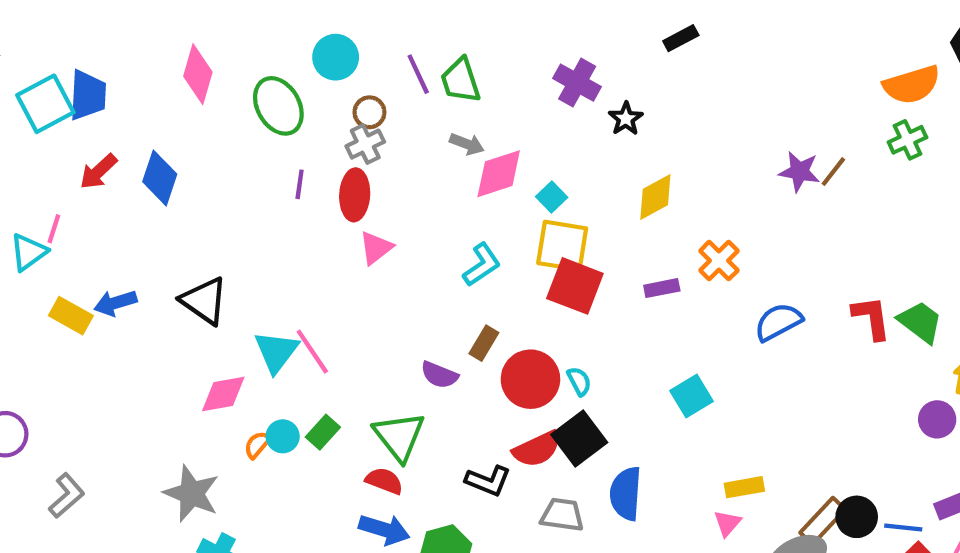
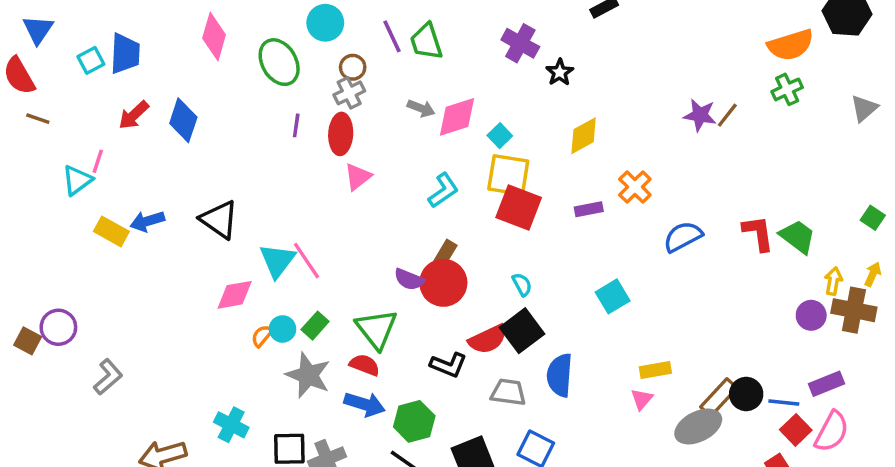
cyan square: (45, 104) -> (91, 60), size x0.6
gray arrow: (467, 144) -> (421, 108), moved
red circle: (530, 379) -> (443, 283), moved
gray star: (192, 494) -> (308, 375), moved

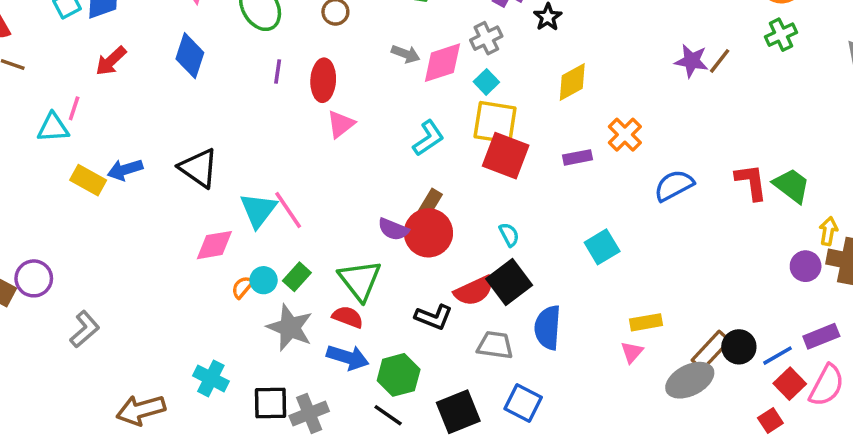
gray cross: (349, 93) -> (486, 38), moved
blue diamond: (183, 120) -> (190, 56), moved
cyan triangle: (77, 180) -> (53, 128), turned 32
blue line: (784, 403) -> (777, 356), turned -36

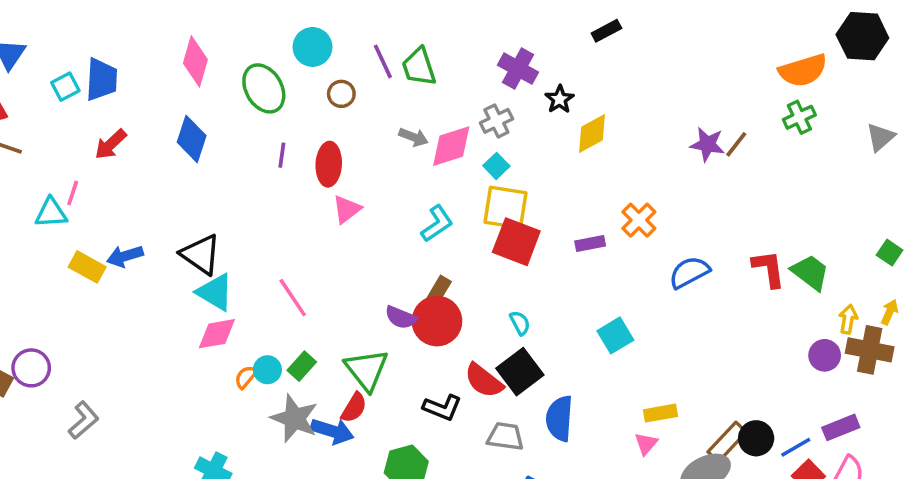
yellow diamond: (572, 82) -> (592, 134), moved
cyan triangle: (258, 210) -> (215, 292), moved, turned -36
red semicircle: (474, 291) -> (484, 381), turned 63
red semicircle: (348, 317) -> (354, 408), turned 100
blue arrow: (348, 357) -> (332, 431), moved

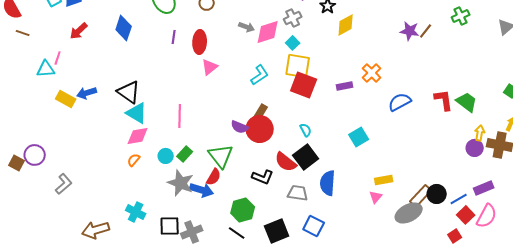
pink line: (293, 298) -> (180, 116), turned 35
yellow arrow: (848, 319) -> (480, 133), moved
orange semicircle: (246, 377) -> (134, 160), moved

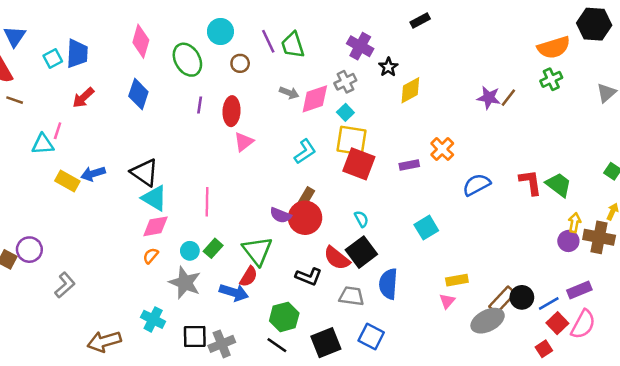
gray star: (181, 183) -> (185, 283), moved

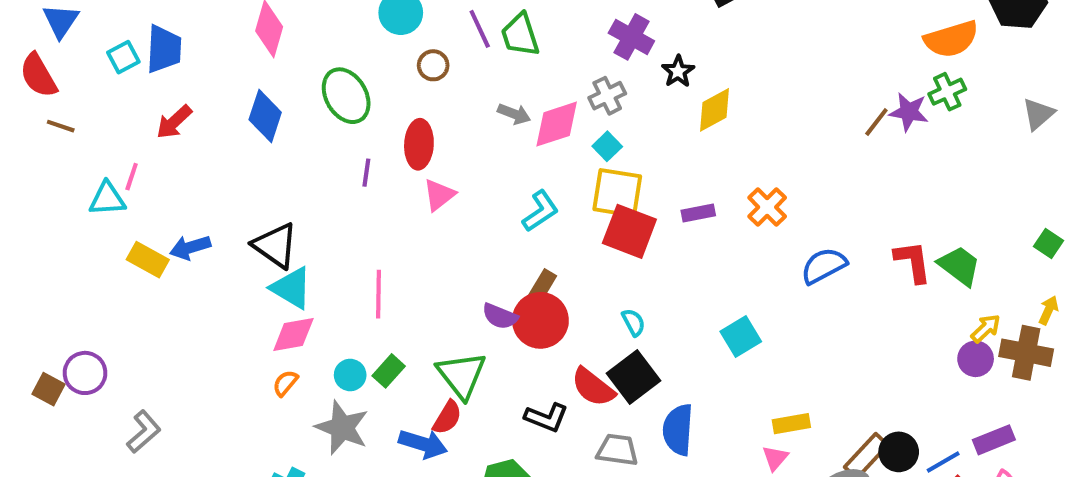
green ellipse: (187, 60) -> (346, 96), moved
purple star: (489, 98) -> (909, 112), moved
purple line: (200, 105) -> (366, 173), moved
purple rectangle: (409, 165) -> (698, 213), moved
yellow arrow: (575, 223) -> (986, 328), turned 36

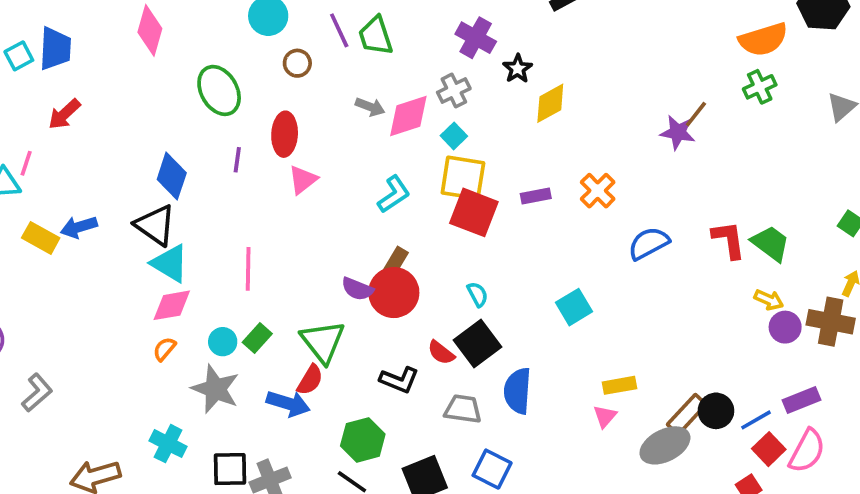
purple star: (909, 112) -> (678, 132), moved
blue diamond: (265, 116) -> (172, 176), moved
yellow arrow: (986, 328) -> (769, 300), moved, turned 68
red semicircle: (593, 387) -> (441, 353), size x0.7

